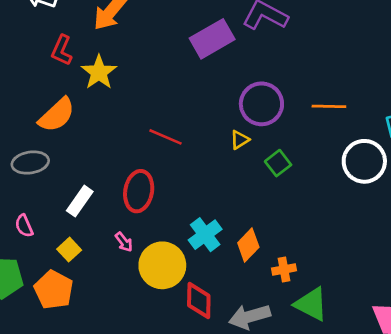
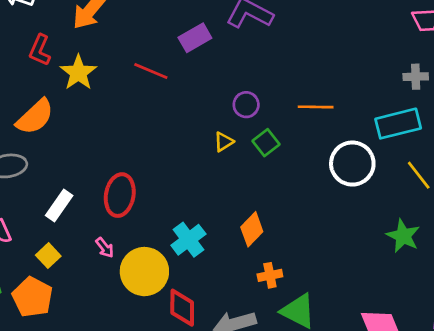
purple rectangle: (212, 39) -> (195, 38), size x0.7
purple circle: (261, 104) -> (246, 105), size x0.6
red line: (166, 137) -> (151, 71), moved
green square: (278, 163) -> (266, 143), moved
orange diamond: (248, 245) -> (252, 229), moved

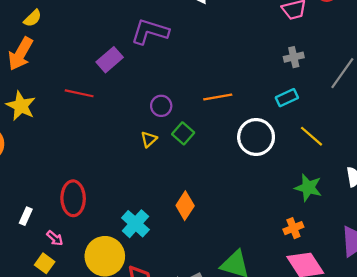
cyan rectangle: (398, 124) -> (287, 98), size x0.6
white rectangle: (59, 206) -> (26, 216), size x0.7
pink arrow: (105, 248) -> (55, 238), moved
yellow square: (48, 256) -> (45, 263), moved
orange cross: (270, 275) -> (293, 228), moved

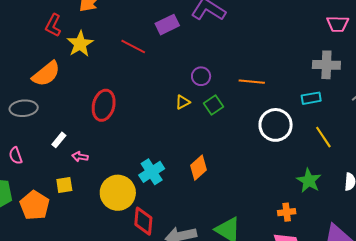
gray cross: (294, 57) -> (326, 65), size x1.5
red ellipse: (73, 198) -> (104, 105), moved
pink arrow: (55, 238) -> (80, 157), moved, turned 133
yellow square: (45, 263) -> (64, 185), turned 30

